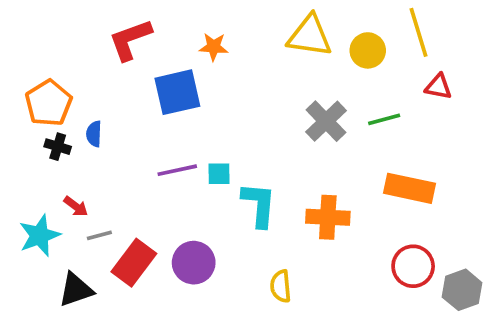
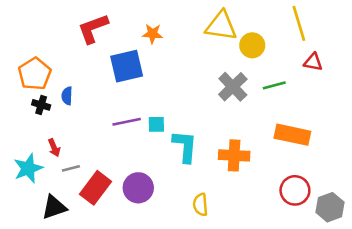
yellow circle: (368, 50) -> (252, 45), moved
red arrow: (76, 206) -> (54, 148), turned 30

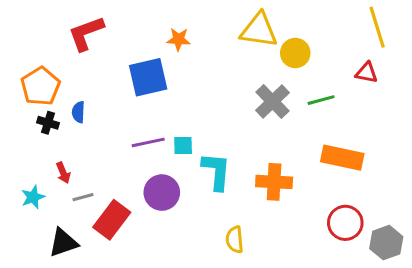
yellow line: (299, 23) -> (377, 27), moved
red L-shape: (93, 28) -> (86, 33), moved
cyan star: (28, 168) -> (33, 197), size x0.7
purple circle: (138, 188) -> (162, 193), moved

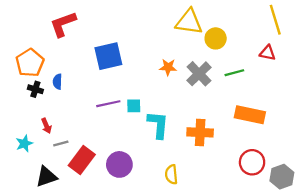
orange star: (178, 39) -> (168, 67), moved
purple circle: (162, 193) -> (119, 164), moved

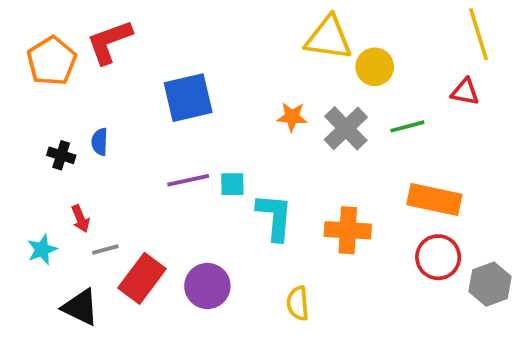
orange pentagon: (30, 63) -> (52, 61), moved
red circle: (252, 162) -> (438, 257), moved
black triangle: (46, 177) -> (80, 307), turned 45
gray hexagon: (282, 177) -> (490, 284), moved

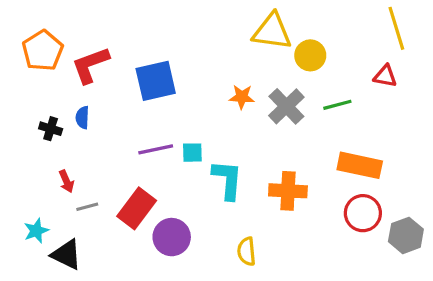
red L-shape: (109, 42) -> (90, 65), moved
cyan star: (42, 249) -> (36, 231), moved
red rectangle: (142, 278) -> (137, 208), moved

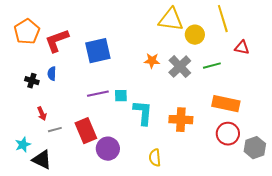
yellow line: (396, 28) -> (223, 19), moved
red rectangle: (137, 208) -> (86, 131), turned -60

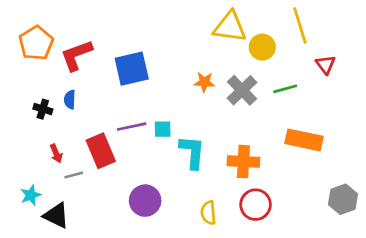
red triangle: (242, 48) -> (326, 65), turned 42
red rectangle: (86, 131) -> (101, 151), moved
red circle: (228, 134) -> (256, 205), moved

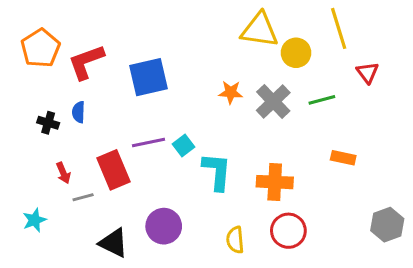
cyan square: (163, 129) -> (183, 146), turned -36
orange rectangle: (304, 140) -> (343, 158), size x0.6
black triangle: (56, 215) -> (114, 243), moved

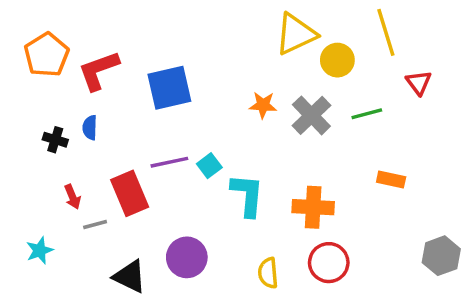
yellow triangle: (260, 30) -> (296, 34), turned -33

